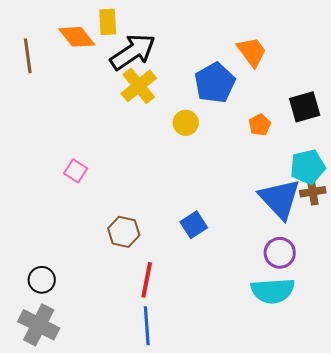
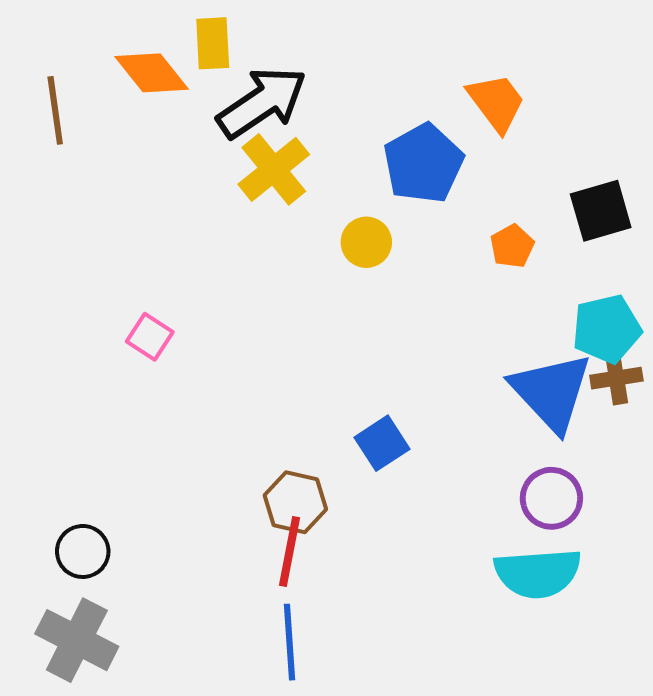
brown hexagon: (124, 232) -> (295, 502), moved

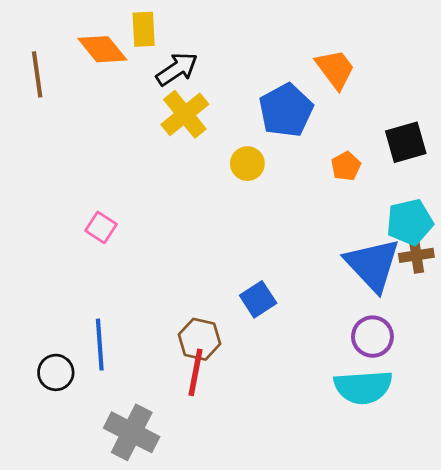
black arrow: (262, 102) -> (177, 69), size x0.7
gray cross: (77, 640) -> (132, 432), moved
blue line: (290, 642) -> (100, 345), moved

